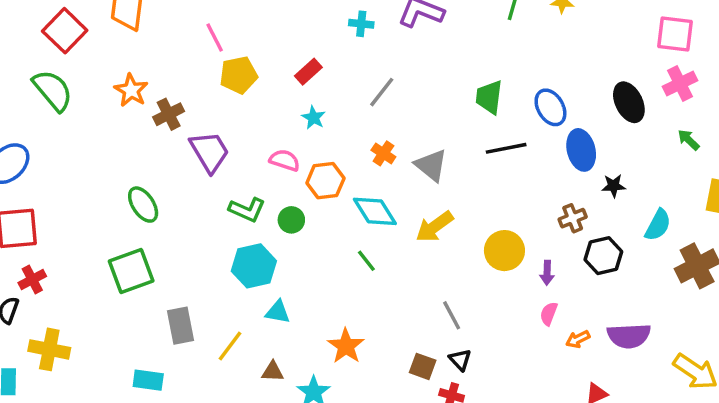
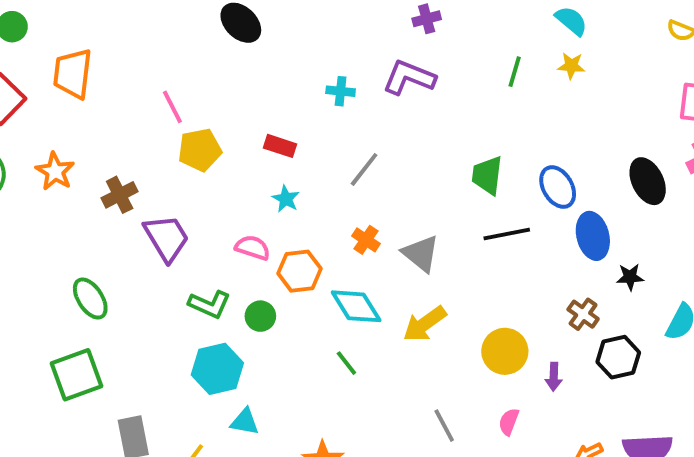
red rectangle: (308, 72) -> (280, 146), turned 60
orange star: (131, 90) -> (55, 171), moved
brown cross: (573, 218) -> (583, 314), turned -32
pink semicircle: (549, 314) -> (509, 422), moved

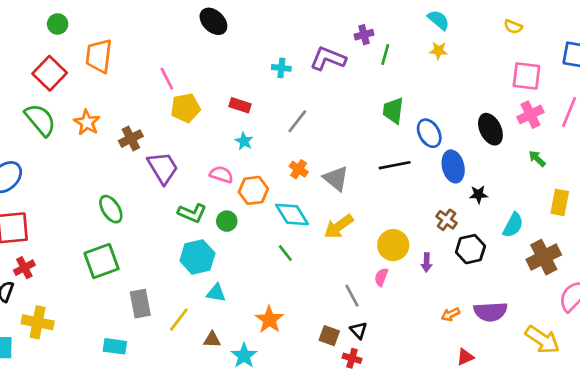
purple cross: (427, 19) -> (364, 35), moved
green line: (515, 72) -> (385, 55), moved
green trapezoid: (487, 175) -> (393, 111), moved
pink semicircle: (509, 422) -> (381, 277), moved

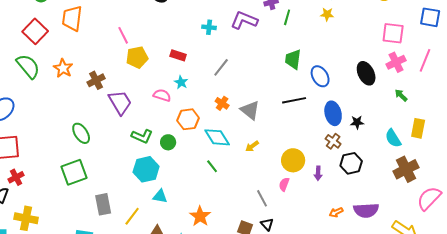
blue ellipse: (453, 166) -> (333, 113), moved
pink semicircle: (221, 174) -> (162, 95), moved
cyan semicircle: (513, 225) -> (393, 138), moved, turned 120
yellow arrow: (339, 226) -> (252, 146), size x0.6

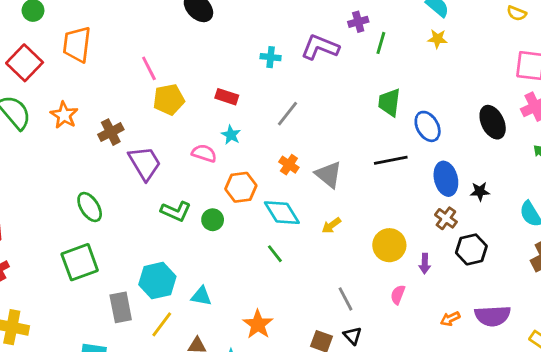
cyan hexagon: (146, 169) -> (157, 281), moved
pink semicircle: (284, 184) -> (398, 295), moved

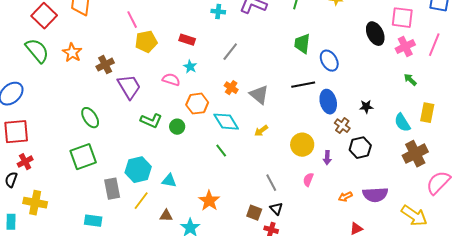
black ellipse: (493, 122) -> (375, 34), moved
blue ellipse: (446, 179) -> (328, 102), moved

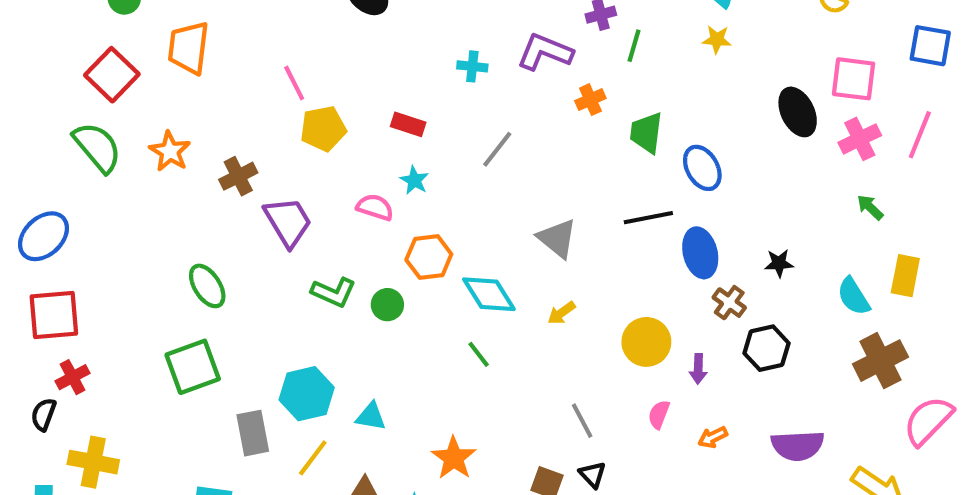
orange cross: (231, 88) -> (590, 100), moved, turned 32
orange arrow: (345, 197) -> (713, 437), moved

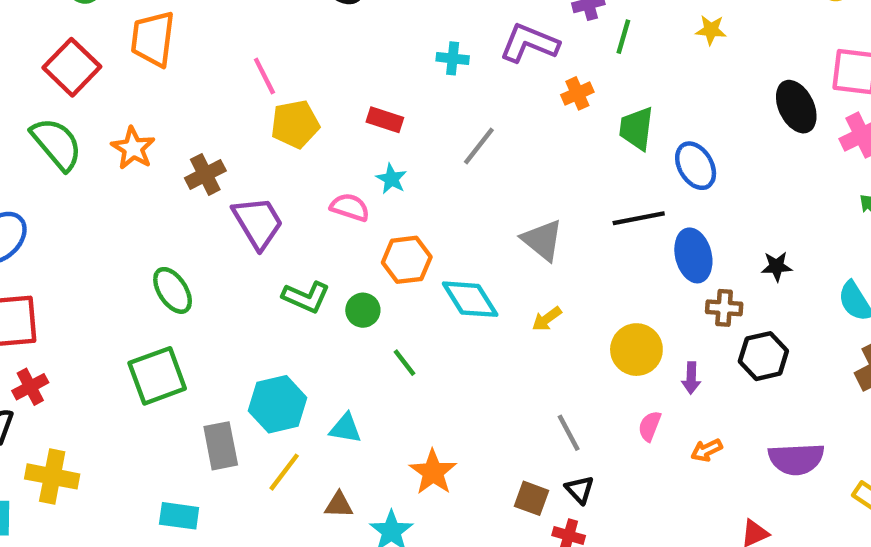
brown cross: (729, 303) -> (724, 308), turned -32
green line: (479, 354) -> (405, 363), moved

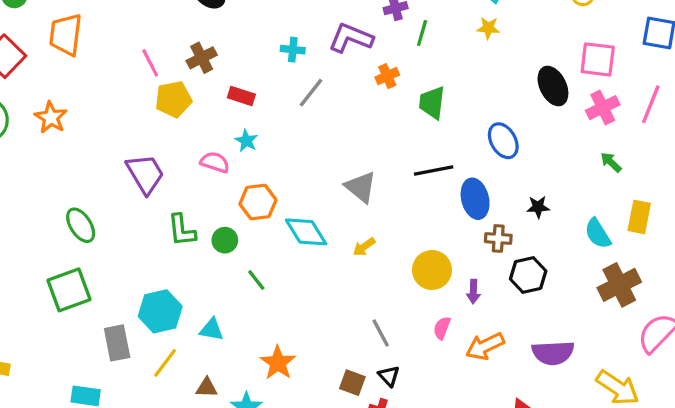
gray line: (479, 146) -> (311, 93), moved
blue ellipse: (696, 166) -> (503, 141), moved
brown cross: (205, 174) -> (202, 58), moved
green L-shape: (306, 297) -> (182, 230), turned 60
orange arrow: (707, 450) -> (485, 346), size x1.6

